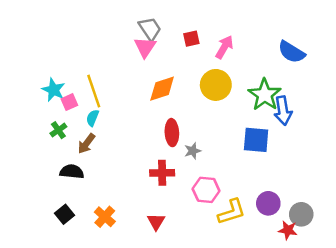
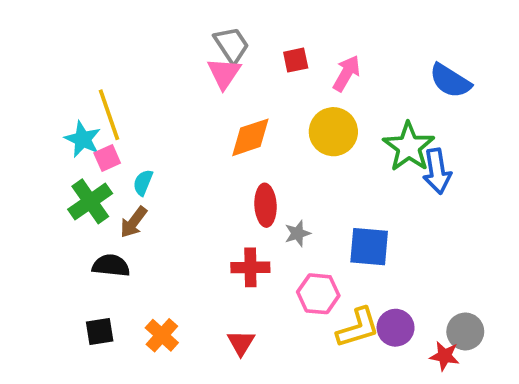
yellow line: (94, 91) -> (109, 115), moved
green cross: (58, 130) -> (90, 201), size x1.6
blue square: (256, 140) -> (369, 247), moved
purple circle: (268, 203) -> (396, 328), moved
black square: (64, 214) -> (100, 331), turned 30

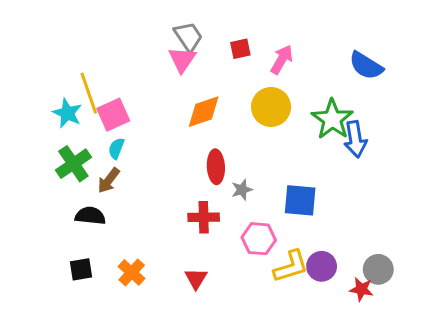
pink square: (107, 158) -> (113, 115), moved, size x1.5

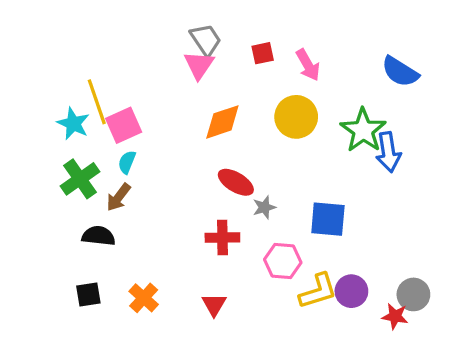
pink arrow: (282, 59) -> (308, 65), turned 120
red ellipse: (216, 167) -> (236, 182), turned -56

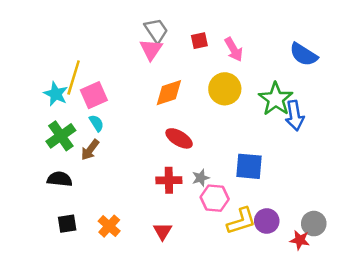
yellow line: (97, 102) -> (74, 77), turned 36
cyan semicircle: (127, 162) -> (96, 123), turned 126
gray star: (264, 207) -> (201, 178), moved
black semicircle: (98, 236) -> (60, 179), moved

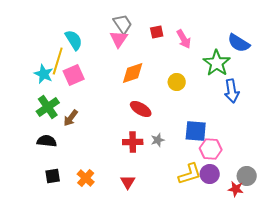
yellow circle: (225, 89) -> (177, 82), moved, size x0.7
green star: (276, 99) -> (217, 63), moved
cyan semicircle: (96, 123) -> (74, 40), moved, size x1.5
pink hexagon: (215, 198) -> (211, 149), moved

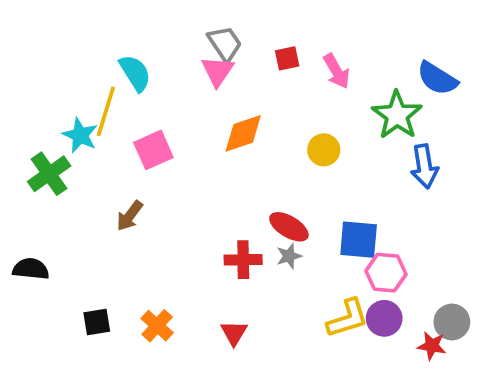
pink square: (74, 75) -> (153, 150), moved
green cross: (48, 107) -> (49, 174), moved
red ellipse: (141, 109) -> (289, 227), moved
black semicircle: (47, 141) -> (31, 269), moved

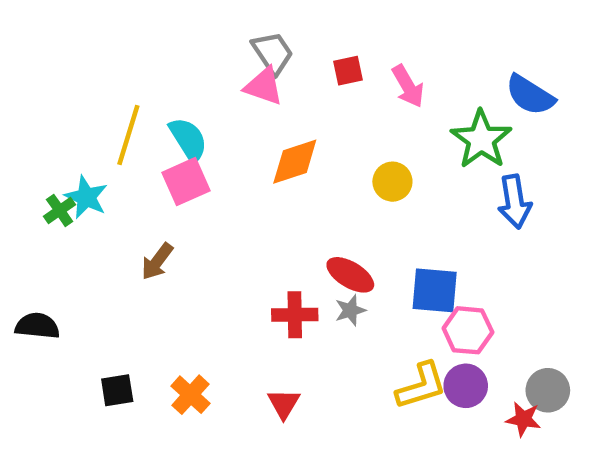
pink triangle: (218, 71) -> (264, 86), turned -45
cyan semicircle: (135, 73) -> (188, 139), moved
cyan star: (80, 135) -> (86, 197), moved
green cross: (49, 174) -> (60, 210), size x0.6

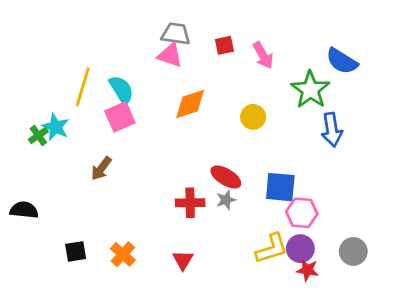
gray trapezoid: (273, 53) -> (176, 34), turned -48
red star: (523, 419) -> (307, 270), moved

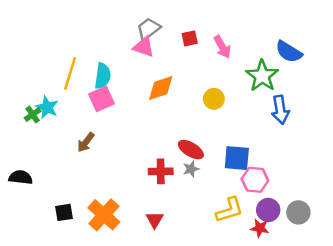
gray trapezoid: (176, 34) -> (149, 29), turned -45
cyan semicircle: (121, 90) -> (103, 76), turned 40
purple circle: (300, 249) -> (268, 210), moved
orange cross: (123, 254) -> (104, 215), size x1.5

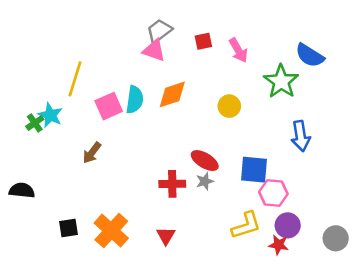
cyan semicircle: (103, 76) -> (135, 100), moved
blue arrow: (280, 110) -> (301, 136), moved
gray circle: (298, 212) -> (336, 238), moved

